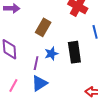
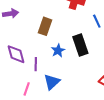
purple line: (36, 63) -> (36, 64), moved

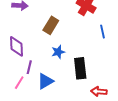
black rectangle: (80, 45) -> (80, 68), moved
purple line: (36, 64) -> (29, 67), moved

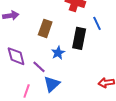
purple line: (29, 67) -> (39, 67), moved, turned -48
black rectangle: (80, 68) -> (79, 38), moved, turned 30

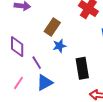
black rectangle: (79, 38) -> (82, 68), moved, turned -35
blue star: (58, 53) -> (59, 46), moved

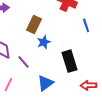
blue triangle: (45, 83) -> (45, 83), moved

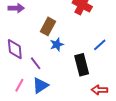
blue line: (86, 25) -> (100, 45), moved, turned 64
blue triangle: (45, 83) -> (40, 85), moved

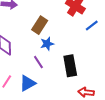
blue line: (100, 45) -> (92, 25), moved
purple line: (36, 63) -> (38, 62), moved

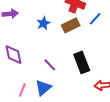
brown rectangle: (40, 25) -> (71, 25), moved, turned 42
blue star: (47, 44) -> (43, 23), moved

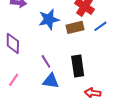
blue star: (43, 23) -> (49, 19), size x1.5
blue triangle: (43, 88) -> (51, 81), moved, turned 36

